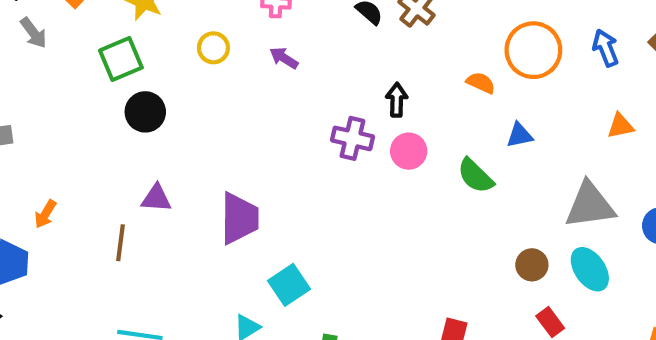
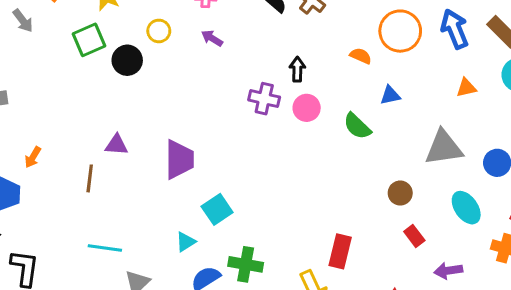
blue arrow: (606, 48) -> (455, 29), size x1.4
black circle: (145, 112) -> (127, 60), moved
cyan ellipse: (590, 269) -> (466, 208), moved

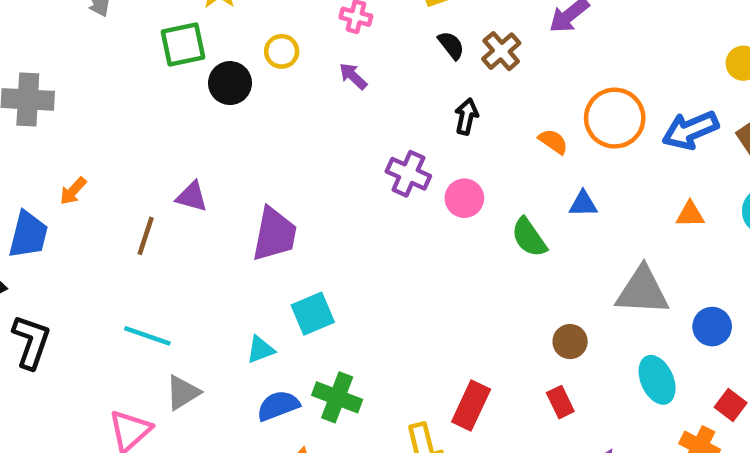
blue arrow: (455, 29) -> (690, 130), turned -102
black arrow: (297, 69) -> (466, 116), moved
red rectangle: (414, 236) -> (560, 402), moved

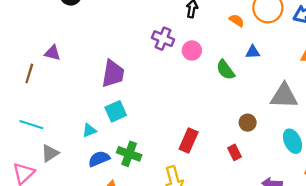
purple trapezoid: (275, 234) -> (113, 74), moved
red rectangle: (560, 402) -> (234, 152), moved
red rectangle: (471, 406) -> (189, 141), moved

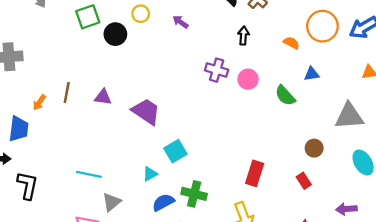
brown line: (29, 73) -> (67, 93), moved
purple trapezoid: (113, 74) -> (146, 111), moved, turned -60

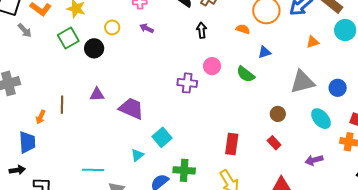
purple cross: (217, 70) -> (187, 83), moved
purple triangle: (103, 97) -> (97, 94), moved
cyan triangle: (150, 174) -> (137, 155), moved

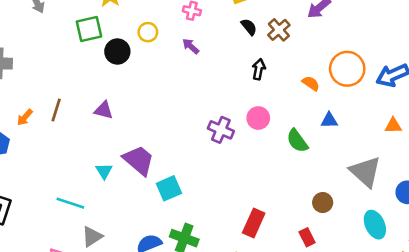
gray triangle: (302, 82) -> (365, 172), turned 40
purple trapezoid: (131, 108) -> (139, 160), moved
cyan triangle: (137, 155) -> (104, 171), moved, turned -40

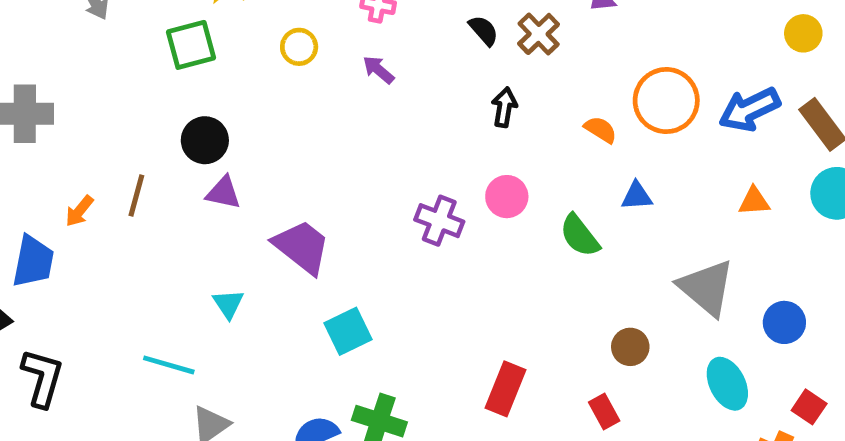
black circle: (117, 52) -> (205, 140), moved
purple trapezoid: (139, 160) -> (302, 247), moved

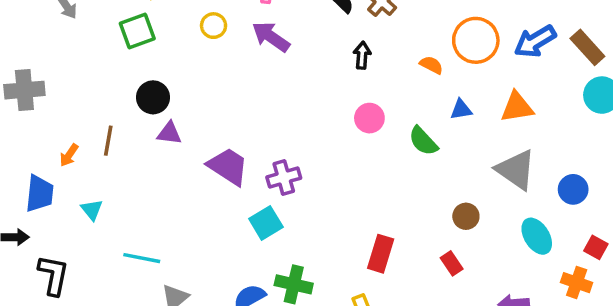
purple arrow: (378, 70) -> (271, 37), size x1.6
orange triangle: (754, 201) -> (517, 107), moved, size x1.5
purple cross: (439, 221) -> (284, 178), moved, turned -32
cyan triangle: (228, 304) -> (92, 210), moved

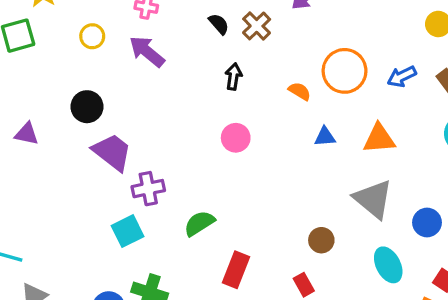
blue arrow: (535, 41) -> (402, 76), size x0.7
black circle: (153, 97) -> (87, 107), moved
purple triangle: (169, 133) -> (27, 134), moved
green semicircle: (423, 141) -> (199, 223), moved, turned 96
purple trapezoid: (228, 166) -> (112, 152), moved

